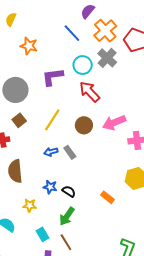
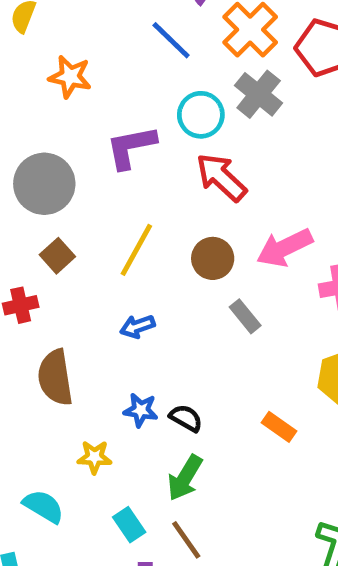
gray rectangle: (70, 152) -> (245, 316), moved

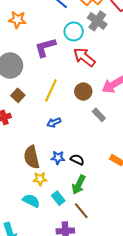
brown semicircle: (55, 378) -> (32, 157), moved
cyan semicircle: (43, 506) -> (31, 201), moved
cyan rectangle: (129, 525) -> (58, 198), moved

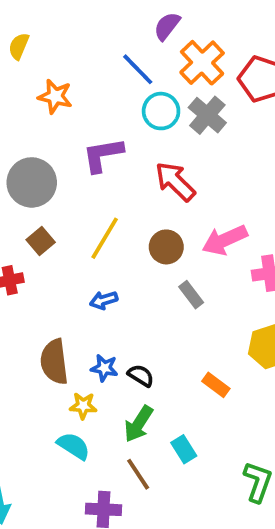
cyan circle: (74, 31) -> (161, 111), moved
yellow star: (40, 179) -> (83, 406), moved
cyan rectangle: (58, 198) -> (184, 449), moved
cyan semicircle: (31, 201) -> (74, 446), moved

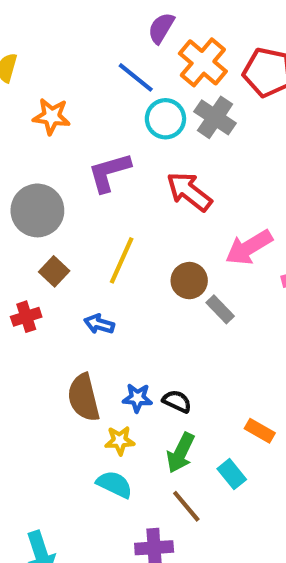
brown circle: (166, 247) -> (189, 281), moved
blue arrow: (104, 300) -> (99, 324), moved, turned 40
orange rectangle: (216, 385) -> (260, 431), moved

